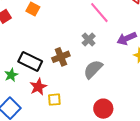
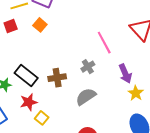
purple arrow: (127, 38) -> (125, 74), turned -102
yellow square: (54, 100) -> (42, 118), turned 32

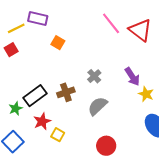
orange square: (40, 25) -> (58, 43), moved
pink line: (104, 43) -> (111, 23), moved
black rectangle: (26, 76) -> (35, 96), turned -65

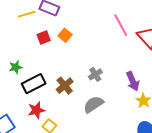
red square: (11, 50) -> (44, 38), moved
brown cross: (66, 92) -> (65, 86), turned -30
green star: (16, 108) -> (16, 67), moved

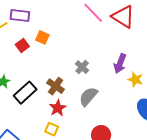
purple arrow: (133, 81) -> (120, 64), turned 60
red star: (36, 110) -> (58, 108), moved

